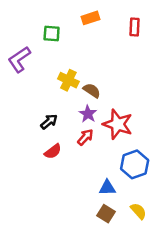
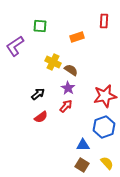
orange rectangle: (90, 18) -> (77, 37), moved
red star: (118, 124) -> (105, 96), moved, turned -30

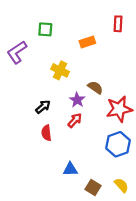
brown semicircle: (71, 70) -> (95, 87), moved
red semicircle: (41, 117) -> (46, 133), turned 120
blue triangle: (83, 145) -> (70, 169), moved

